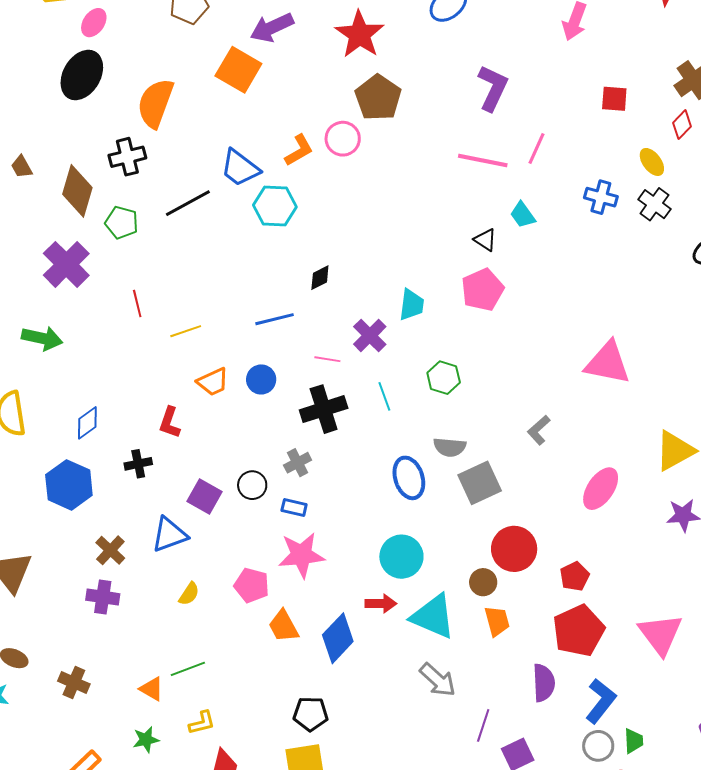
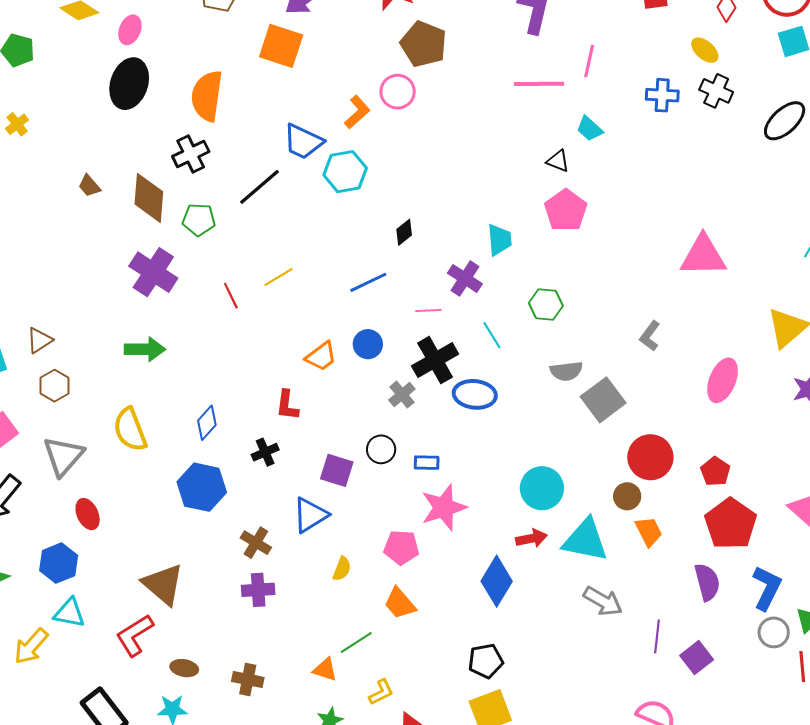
yellow line: (186, 331) -> (279, 277), moved
gray cross: (298, 463) -> (402, 395), moved
blue ellipse: (409, 478) -> (475, 394), moved, turned -54
orange trapezoid: (283, 626) -> (400, 603), moved

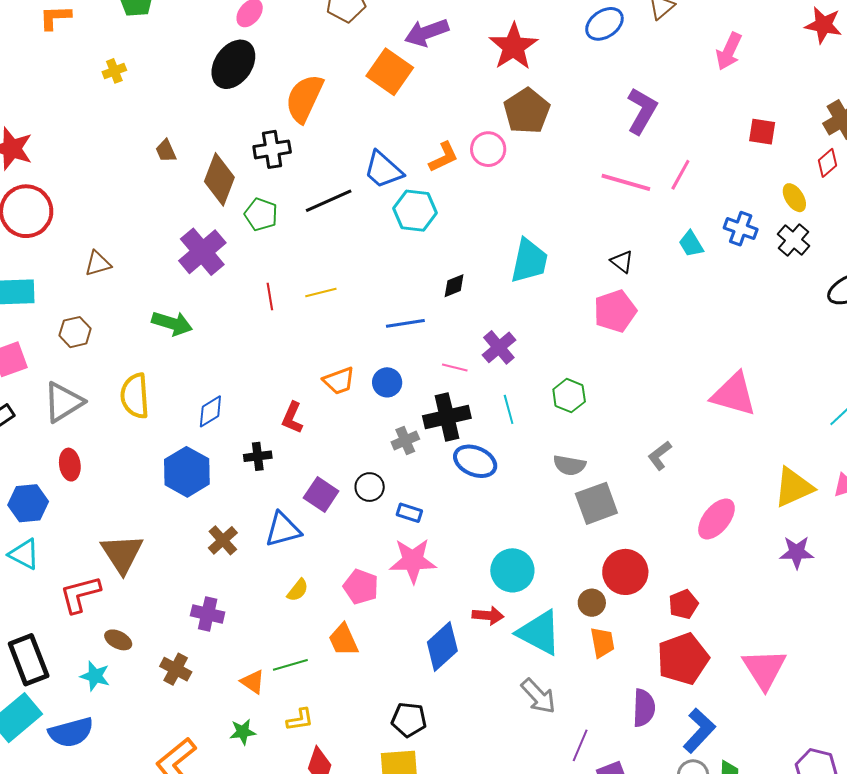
cyan trapezoid: (589, 129) -> (691, 244), moved
cyan trapezoid: (499, 240) -> (529, 261), moved, size x1.4
brown triangle: (39, 340) -> (98, 264), moved
purple cross: (258, 590) -> (208, 614), moved

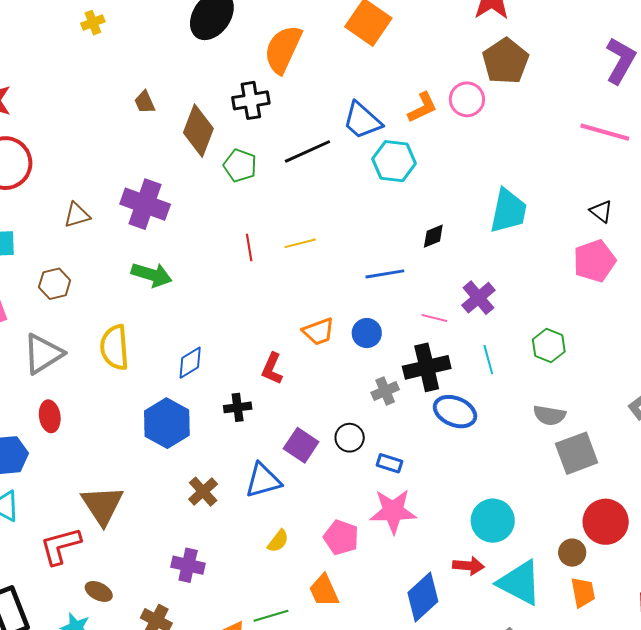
purple cross: (202, 252) -> (145, 204), moved, turned -30

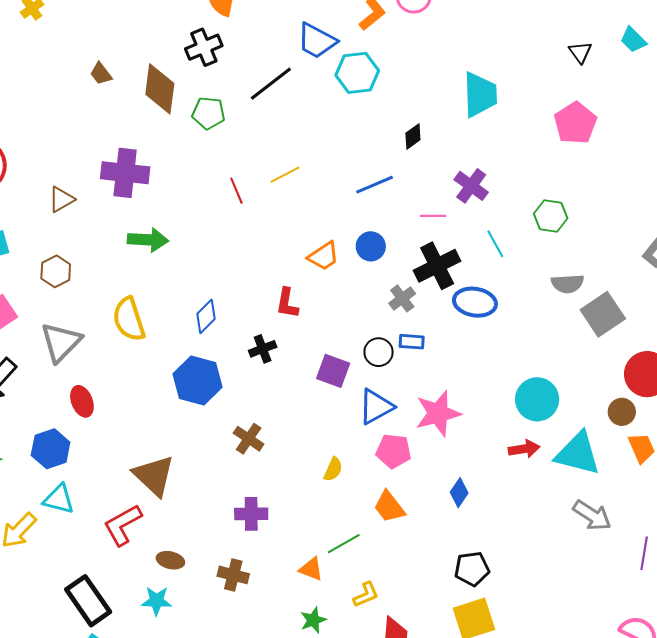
black triangle: (601, 211) -> (580, 52), moved, turned 30
blue rectangle: (389, 463) -> (412, 342), moved
blue triangle: (263, 480) -> (376, 407), moved
blue diamond: (423, 597) -> (459, 493), moved, size x0.6

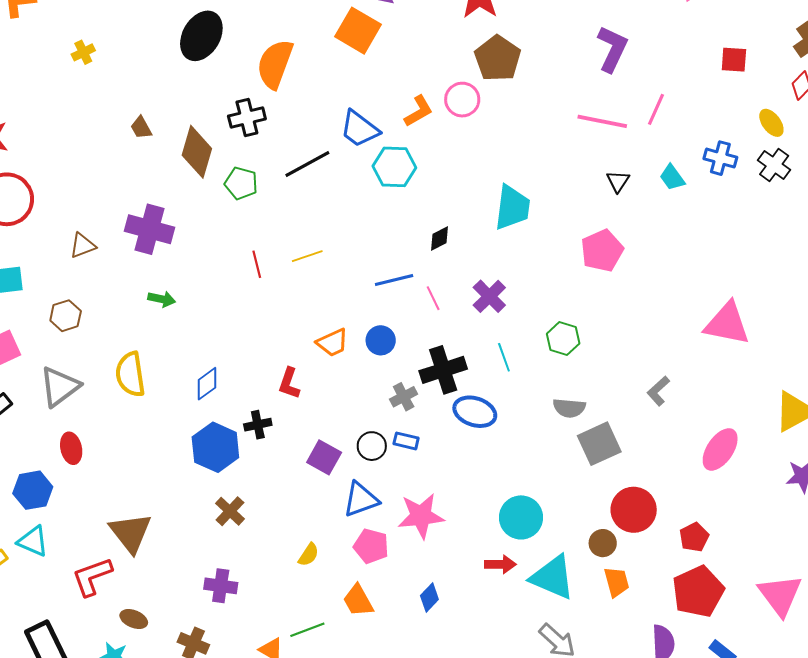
pink line: (433, 216) -> (433, 298), moved, turned 55
green arrow: (148, 240) -> (162, 299), size x0.7
blue hexagon: (197, 381) -> (215, 447), moved

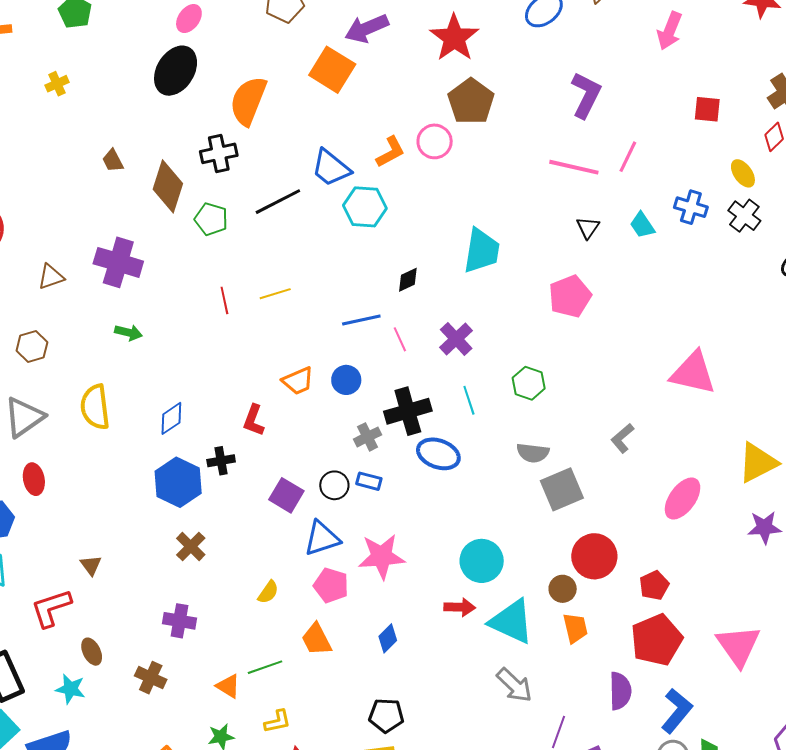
brown triangle: (131, 533) -> (91, 565), size x0.5
brown ellipse: (134, 619) -> (92, 652), turned 40

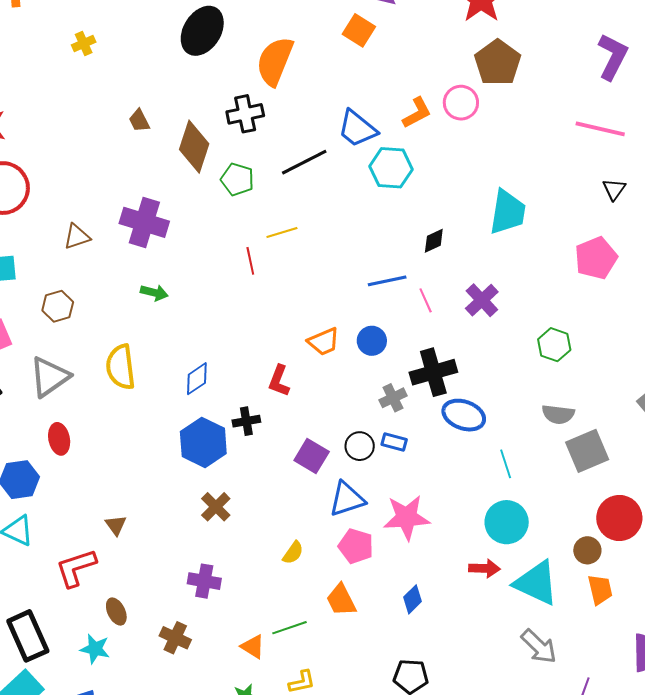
orange square: (332, 70) -> (359, 30), size x0.7
yellow line: (275, 294) -> (282, 233), moved
cyan line: (469, 400) -> (506, 464), moved

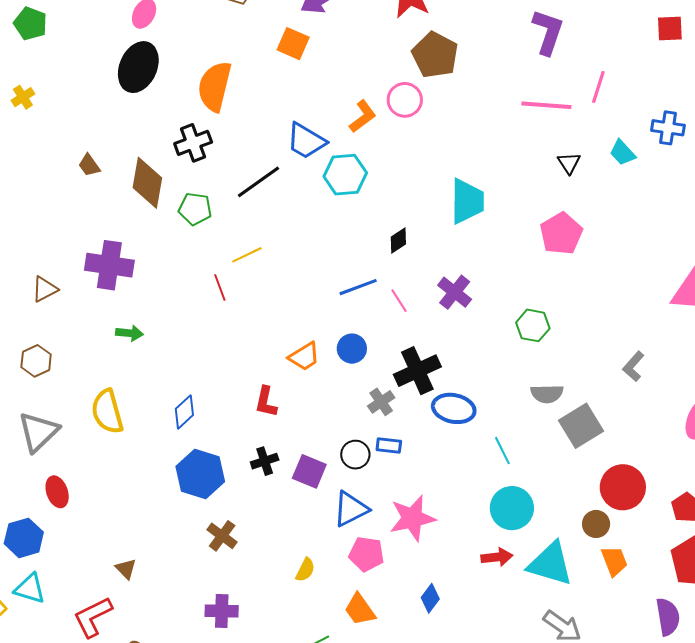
black cross: (246, 421) -> (265, 461), moved

